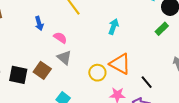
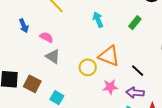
cyan arrow: (114, 27) -> (98, 20), turned -35
green rectangle: (162, 29) -> (135, 23), moved
brown square: (42, 70) -> (32, 84), moved

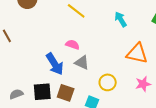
blue arrow: (24, 26) -> (55, 64), moved, size x1.6
yellow circle: (88, 67) -> (108, 82), moved

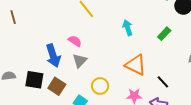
gray triangle: (82, 63) -> (80, 61), turned 35

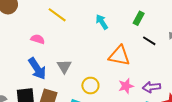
pink semicircle: (75, 41) -> (38, 39), moved
black line: (163, 82) -> (149, 41), moved

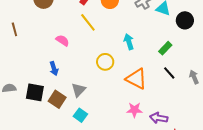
gray triangle: (64, 66) -> (78, 90), moved
blue arrow: (37, 69) -> (54, 69), size x0.6
yellow circle: (90, 86) -> (105, 62), moved

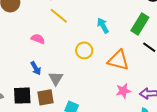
green rectangle: (165, 48) -> (140, 24), size x1.5
gray triangle: (78, 90) -> (56, 78), moved
brown square: (57, 99) -> (46, 97), turned -30

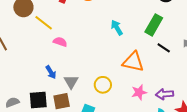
yellow line: (59, 16) -> (44, 23), moved
pink semicircle: (38, 39) -> (60, 42), moved
yellow circle: (84, 50) -> (103, 85), moved

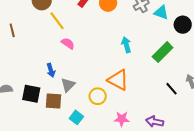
black line: (164, 48) -> (171, 89), moved
orange triangle: (133, 62) -> (118, 80), moved
pink star: (139, 92) -> (122, 119), moved

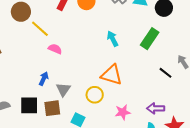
blue arrow: (51, 70) -> (44, 79), turned -128

